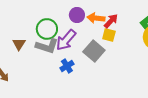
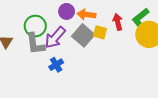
red arrow: (111, 21) -> (118, 22), moved, turned -56
gray L-shape: (47, 46) -> (35, 44), turned 65
gray square: (94, 51) -> (83, 35), moved

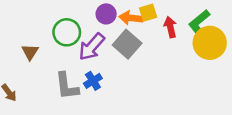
yellow square: (100, 32) -> (148, 13), moved, turned -32
gray L-shape: (35, 44) -> (67, 86), moved

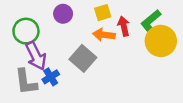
orange arrow: (131, 18) -> (104, 35), moved
gray square: (127, 44) -> (83, 58), moved
purple arrow: (92, 47) -> (36, 56), moved, turned -68

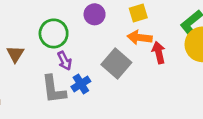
red arrow: (124, 26) -> (159, 53), moved
purple arrow: (36, 56) -> (65, 61), size x0.6

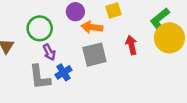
orange arrow: (140, 38) -> (92, 27), moved
gray square: (116, 63) -> (94, 55), turned 35

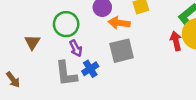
red arrow: (131, 45) -> (176, 41), moved

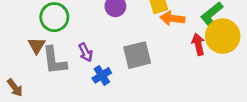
orange arrow: (119, 23) -> (172, 18), moved
green circle: (66, 24) -> (54, 17), moved
gray L-shape: (66, 74) -> (54, 61), moved

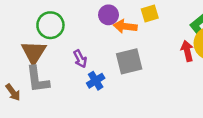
orange arrow: (172, 18) -> (125, 26), moved
brown triangle: (37, 46) -> (34, 52), size x1.5
gray L-shape: (54, 61) -> (38, 79), moved

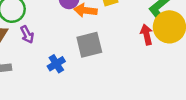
purple arrow: (80, 59) -> (27, 35), moved

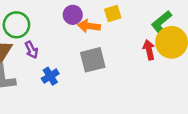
blue cross: (56, 64) -> (50, 76), moved

